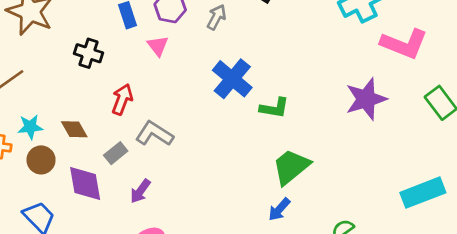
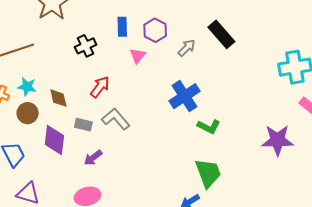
black cross: (89, 53) -> (86, 46), turned 30
gray rectangle: (116, 153) -> (83, 125), turned 36
green trapezoid: (291, 167) -> (208, 173), turned 92

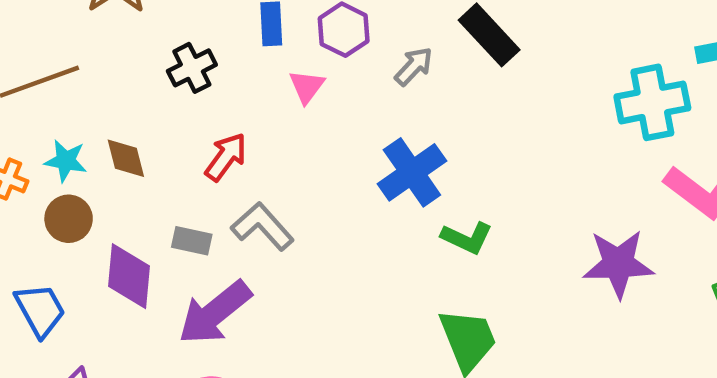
brown diamond: (58, 98) -> (126, 158), moved
purple arrow: (93, 158) -> (215, 313), size x1.8

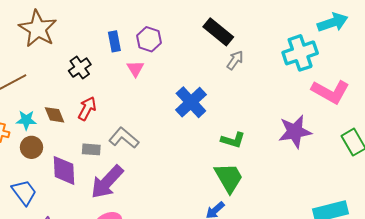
gray arrow: (414, 66) -> (235, 60), moved
red arrow: (226, 157) -> (87, 108), moved
green L-shape: (467, 238) -> (233, 140), moved

